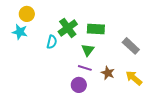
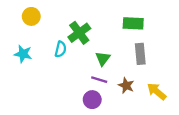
green rectangle: (96, 29) -> (133, 23), moved
cyan star: (20, 32) -> (23, 54), moved
gray rectangle: (131, 46) -> (140, 54), moved, turned 42

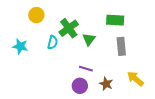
yellow circle: (31, 16) -> (36, 15), moved
green triangle: (103, 59) -> (89, 39), moved
brown star: (126, 86) -> (106, 84), moved

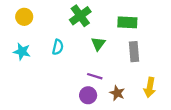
yellow circle: (36, 15) -> (24, 17), moved
green cross: (69, 28) -> (80, 16), moved
yellow arrow: (135, 79) -> (150, 87), turned -120

